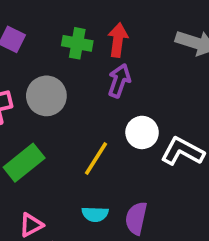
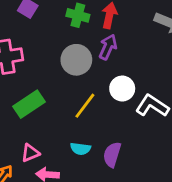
gray circle: (46, 96) -> (76, 60), moved

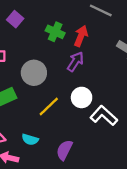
gray circle: (76, 60) -> (34, 73), moved
cyan semicircle: (80, 149) -> (30, 139), moved

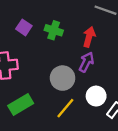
green cross: (55, 32) -> (54, 30), moved
gray circle: (34, 73) -> (63, 78), moved

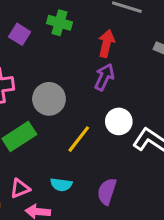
green cross: (54, 30) -> (59, 23), moved
gray circle: (63, 78) -> (49, 99), moved

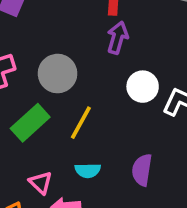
yellow line: (79, 139) -> (81, 123), moved
pink triangle: (20, 188) -> (41, 183), turned -45

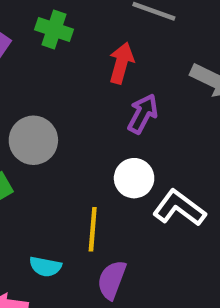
purple arrow: (117, 38) -> (143, 114), moved
yellow line: (81, 123) -> (93, 229), moved, turned -36

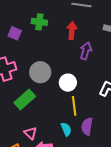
white circle: (134, 178) -> (68, 83), moved
cyan semicircle: (45, 267) -> (66, 129), moved, turned -112

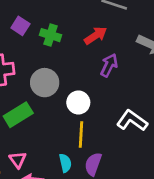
green cross: (39, 22) -> (51, 35), moved
red arrow: (72, 31) -> (96, 36), turned 42

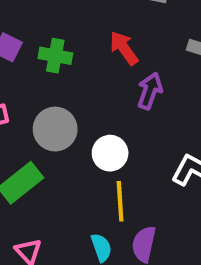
red arrow: (96, 36) -> (124, 48), turned -85

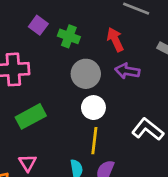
purple arrow: (150, 91) -> (127, 71), turned -110
gray circle: (55, 129) -> (86, 74), moved

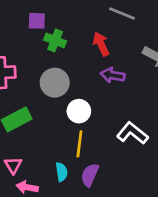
purple square: (38, 25) -> (37, 21), moved, turned -36
gray circle: (86, 74) -> (55, 83), moved

